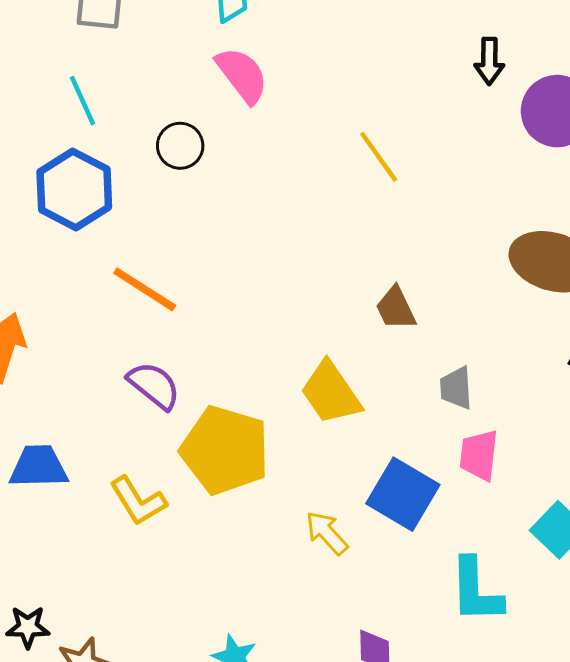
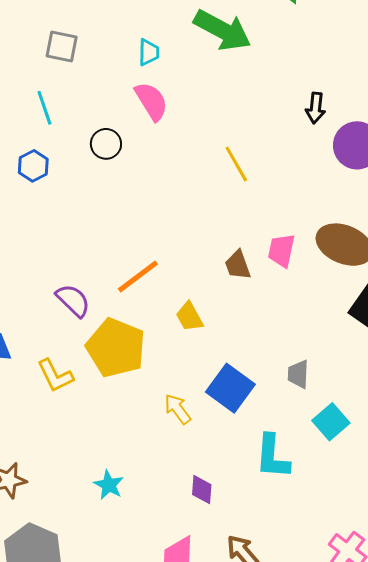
blue hexagon: (74, 189) -> (33, 166), size x0.6
orange line: (145, 289) -> (138, 276), moved, turned -75
gray trapezoid: (456, 388) -> (298, 374), moved
yellow trapezoid: (331, 393) -> (189, 317), size x0.7
pink trapezoid: (479, 455) -> (281, 250), moved

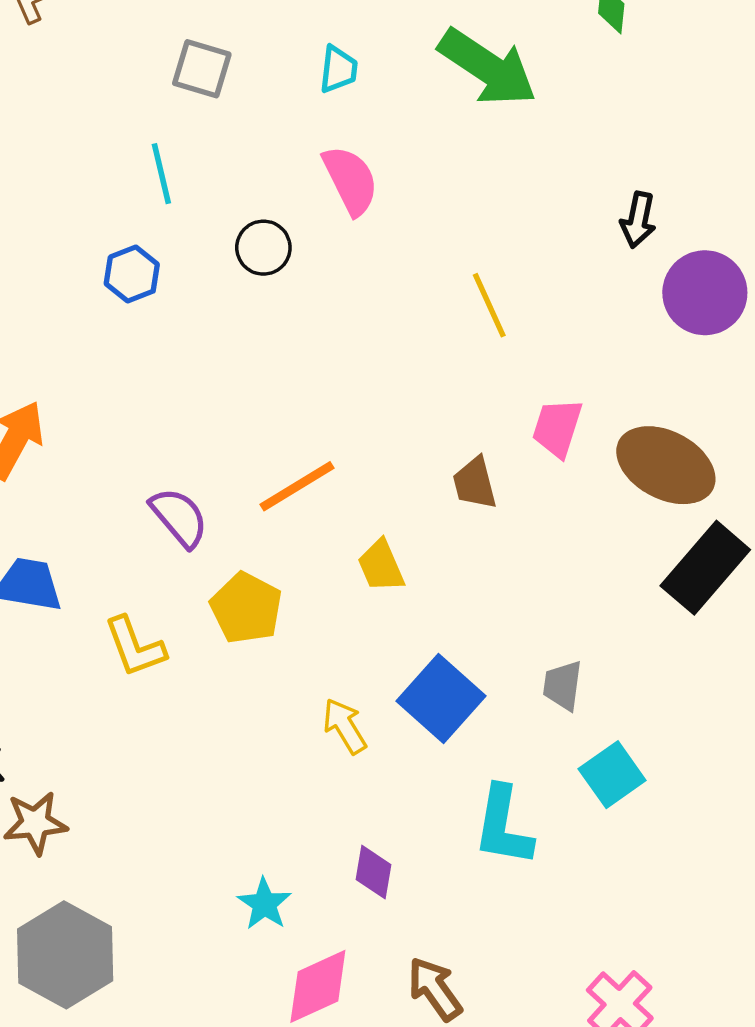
cyan trapezoid: (149, 52) -> (338, 69), moved
pink trapezoid: (281, 250) -> (557, 428), moved
yellow pentagon: (116, 348) -> (246, 608), size x0.7
cyan star: (109, 485) -> (264, 904), moved

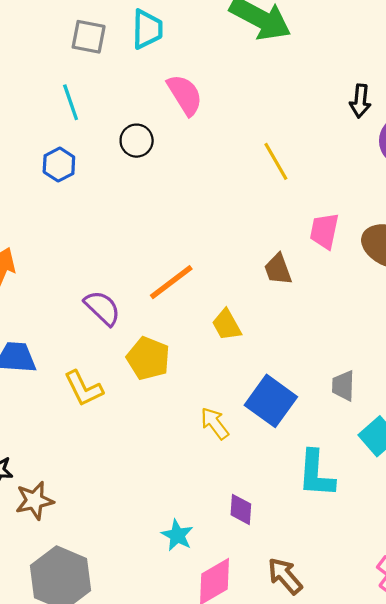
cyan trapezoid: (338, 69) -> (147, 29), moved, size x1.4

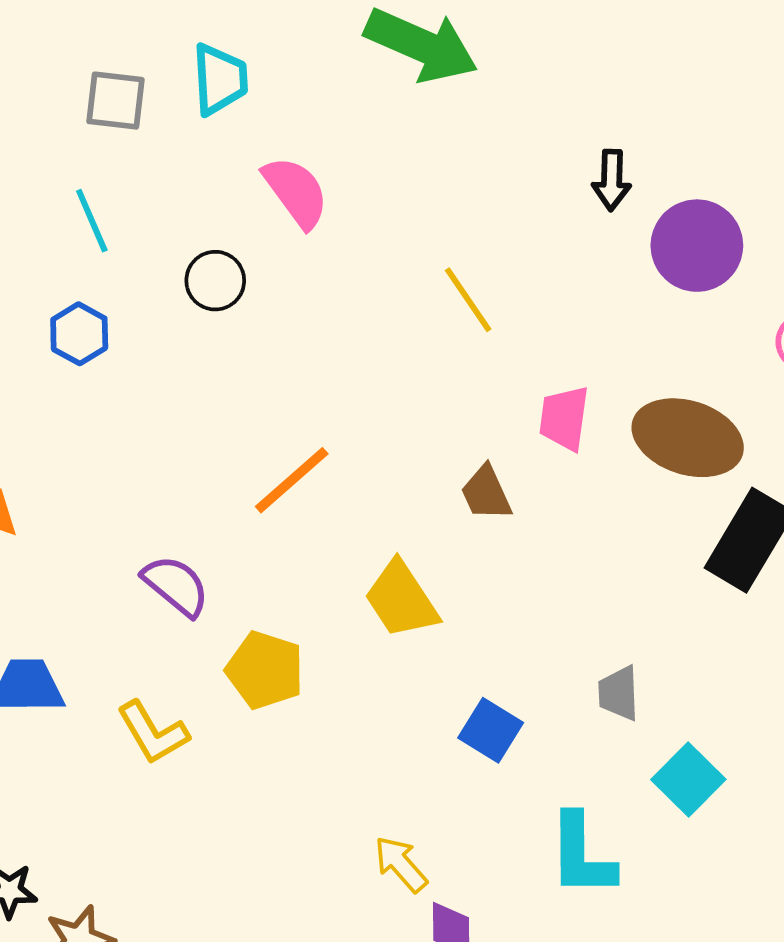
orange line: (171, 282) -> (292, 480), moved
yellow trapezoid: (227, 325) -> (401, 599), size x1.4
blue square: (271, 401) -> (491, 730), size x0.7
yellow arrow: (215, 423) -> (401, 864), moved

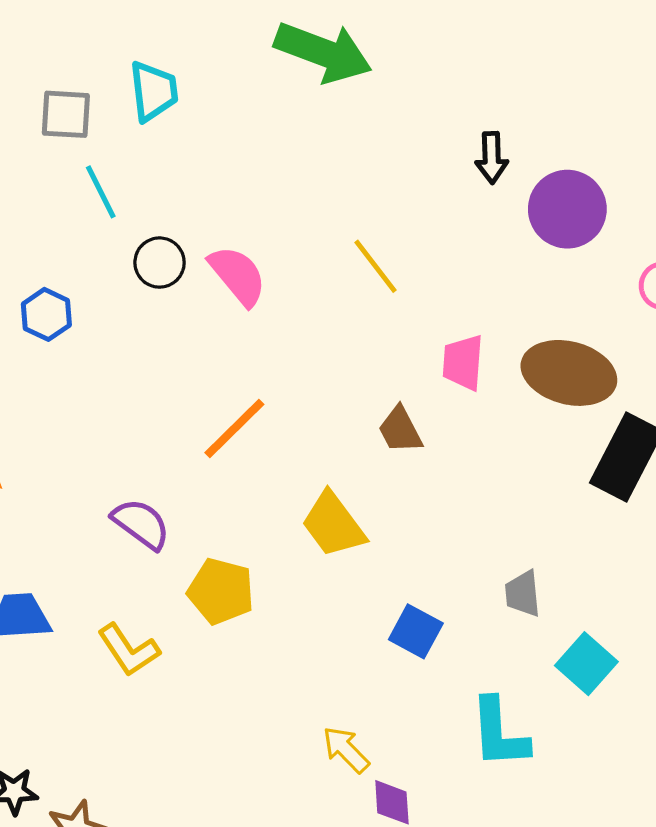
pink semicircle: (296, 192) -> (238, 276), moved
cyan line: (92, 221) -> (101, 192), moved

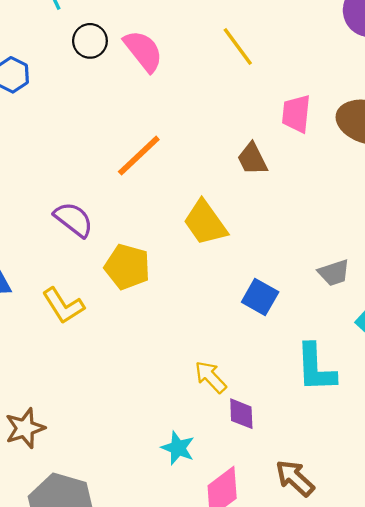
gray trapezoid: (523, 594) -> (334, 273), turned -104

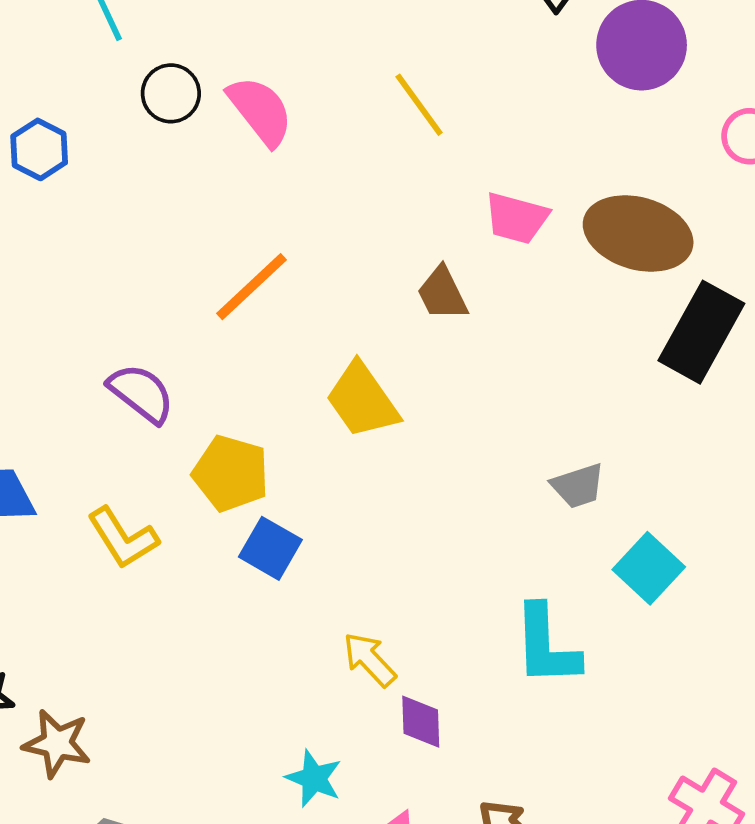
pink trapezoid: (296, 114) -> (517, 218), turned -81
blue square: (260, 297) -> (270, 548), moved
brown star: (25, 428) -> (57, 743), turned 30

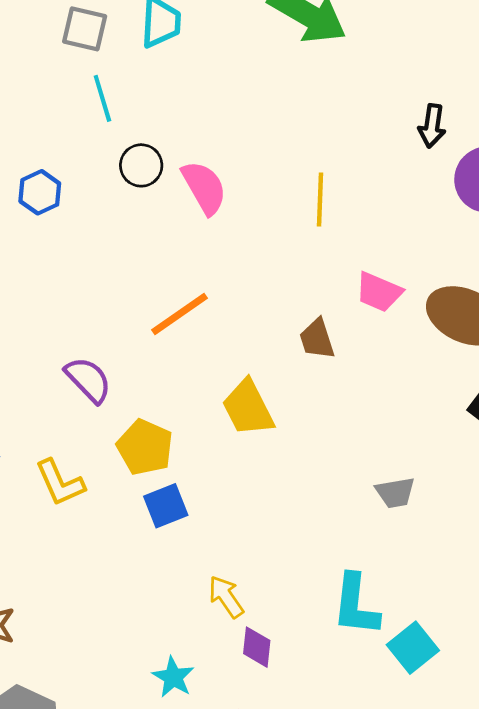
yellow line: (419, 105) -> (320, 200), turned 30
blue square: (270, 548) -> (166, 506), turned 30
cyan square: (649, 568) -> (413, 648), moved

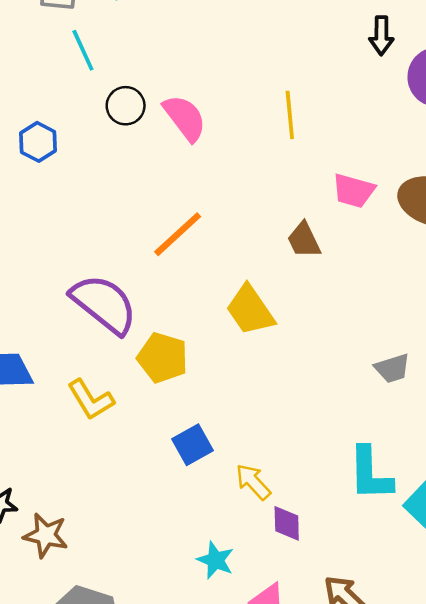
purple semicircle: (88, 380) -> (104, 304), size x1.5
blue square: (166, 506) -> (192, 445), moved

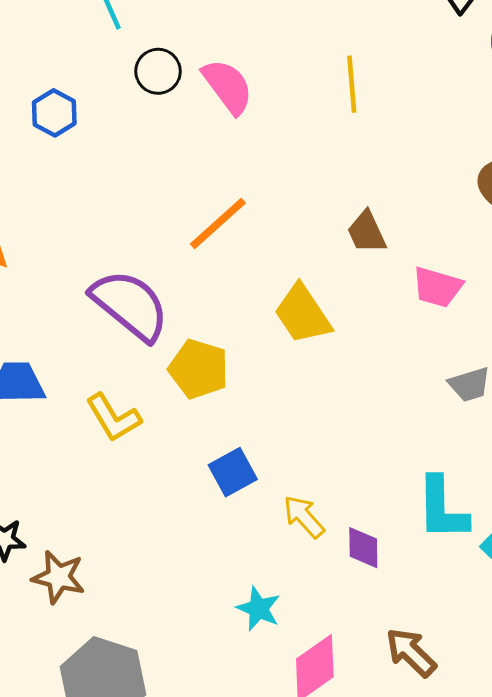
pink trapezoid: (354, 191) -> (437, 287), moved
purple diamond: (287, 523) -> (363, 548), moved

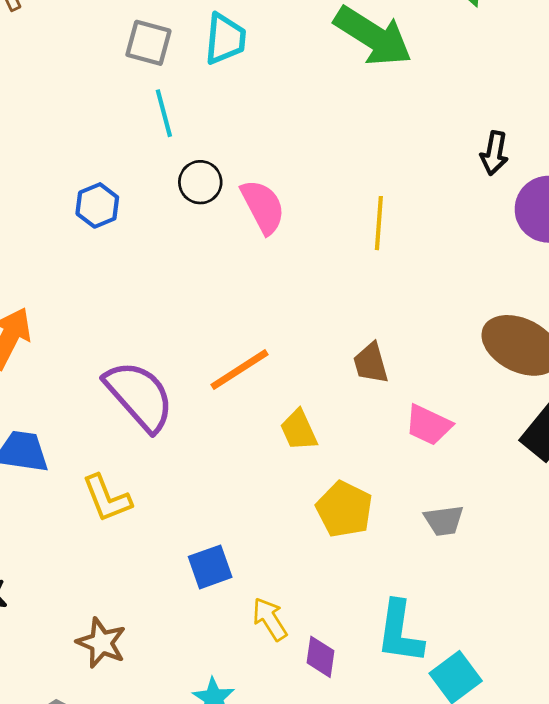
orange line: (218, 224) -> (240, 370), moved
yellow trapezoid: (303, 314) -> (299, 430), size x0.7
yellow pentagon: (199, 369) -> (344, 509), moved
brown star: (58, 577) -> (101, 643), moved

